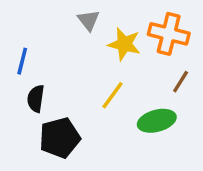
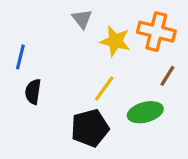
black pentagon: (60, 138) -> (90, 128), moved

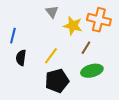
brown line: (167, 76) -> (86, 48), moved
yellow line: (104, 89) -> (51, 56), moved

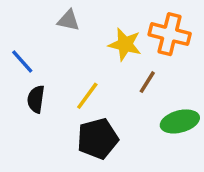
gray triangle: (52, 12) -> (68, 20), moved, turned -40
blue line: (13, 36) -> (22, 61), turned -56
green ellipse: (92, 71) -> (180, 121), moved

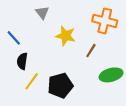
gray triangle: (68, 20) -> (42, 12), turned 40
yellow star: (125, 44) -> (66, 36), moved
yellow line: (87, 96) -> (32, 81), moved

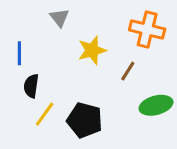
yellow star: (66, 36) -> (92, 50), turned -30
blue line: (14, 38) -> (19, 53), turned 42
black pentagon: (60, 85) -> (85, 120), turned 30

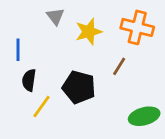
yellow star: (92, 50) -> (89, 32), moved
green ellipse: (156, 105) -> (144, 116), moved
black pentagon: (85, 120) -> (79, 87), moved

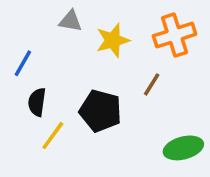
gray triangle: (55, 16) -> (70, 21), turned -42
orange cross: (137, 27) -> (175, 35), turned -32
blue line: (18, 50) -> (23, 63), turned 30

